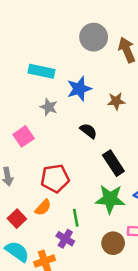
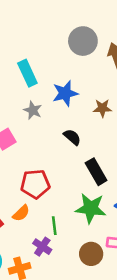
cyan rectangle: (42, 71) -> (27, 73), turned 50

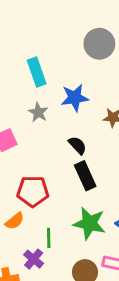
black rectangle: (96, 172) -> (85, 176), moved

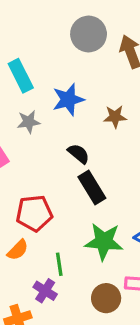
gray star: (38, 112) -> (29, 122), turned -30

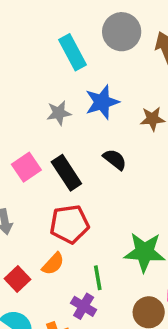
cyan rectangle: (21, 76) -> (72, 52), moved
gray star: (29, 122) -> (59, 113), moved
black rectangle: (92, 187) -> (66, 173), moved

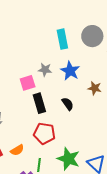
blue star: (102, 102) -> (70, 71), turned 30
pink square: (26, 167) -> (28, 83), moved
red pentagon: (69, 224) -> (44, 133), moved

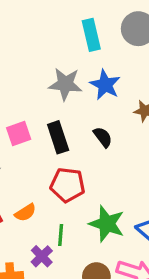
gray star: (45, 70) -> (65, 84), size x1.5
pink square: (28, 83) -> (19, 134), moved

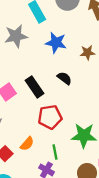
gray star: (65, 84) -> (16, 36), moved

